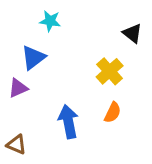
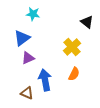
purple triangle: (18, 88) -> (28, 58), moved
brown triangle: (17, 145) -> (27, 93), moved

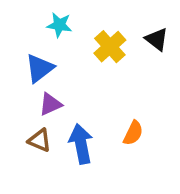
yellow cross: (72, 47) -> (110, 47), moved
brown triangle: (27, 93) -> (40, 140), moved

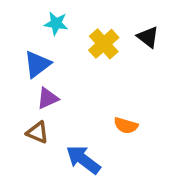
orange semicircle: (133, 133) -> (126, 126), turned 80
blue arrow: (81, 144) -> (83, 160), moved, turned -42

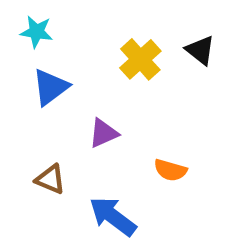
cyan star: (56, 23) -> (37, 32), moved
purple triangle: (48, 98) -> (103, 133), moved

